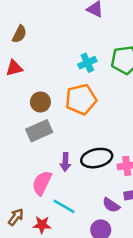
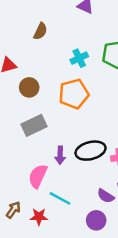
brown semicircle: (19, 34) -> (40, 31), moved
brown circle: (40, 102) -> (29, 87), moved

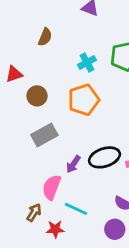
purple arrow: (60, 155) -> (73, 164), turned 36
brown arrow: (13, 210) -> (34, 213), moved

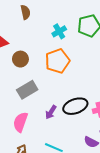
brown semicircle: (45, 37) -> (25, 12), turned -32
pink semicircle: (52, 187) -> (20, 122), moved

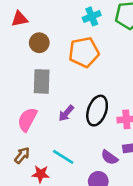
gray rectangle: (27, 90) -> (42, 81), turned -66
black ellipse: (75, 106) -> (97, 111), turned -60

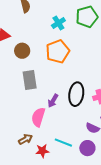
pink semicircle: (27, 119) -> (38, 117), moved
brown arrow: (22, 155) -> (25, 139), turned 32
cyan line: (63, 157) -> (63, 143), moved

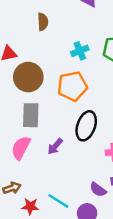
brown circle: (22, 51) -> (28, 77), size x1.5
black ellipse: (76, 94) -> (86, 126), moved
pink semicircle: (38, 117) -> (21, 148), moved

